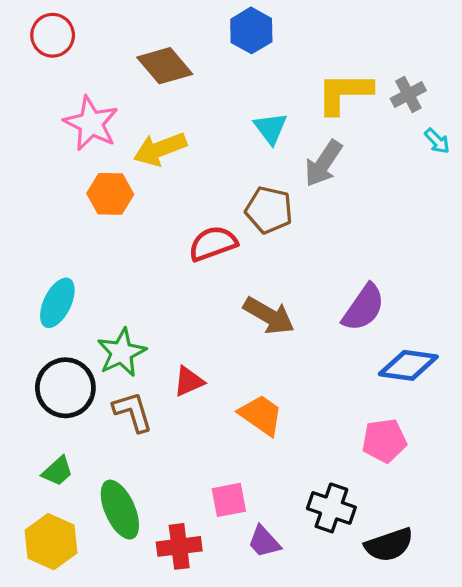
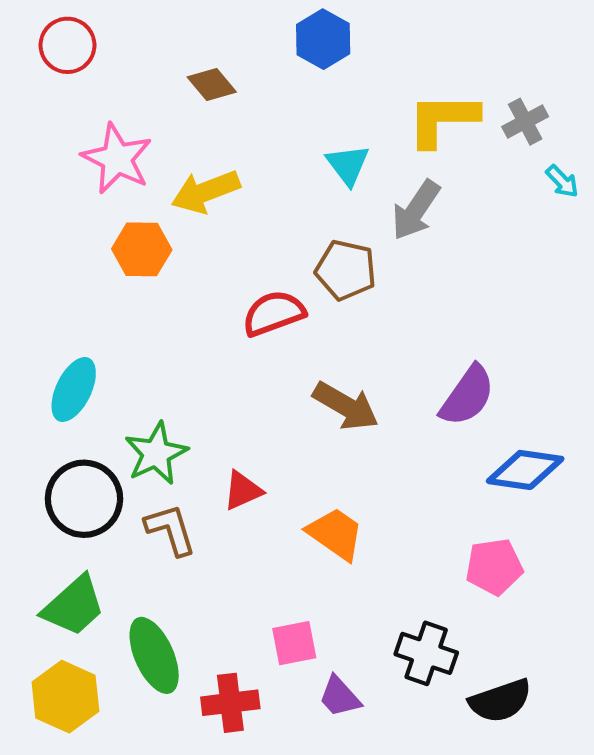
brown diamond: (165, 66) -> (212, 84), size x0.7
green trapezoid: (57, 471) -> (74, 606), size x1.6

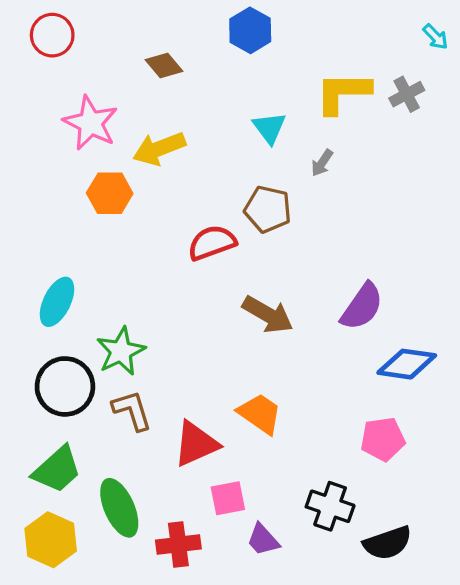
cyan arrow: (562, 181) -> (435, 37), moved
gray arrow: (416, 210) -> (322, 163), size x0.6
red triangle: (243, 491) -> (196, 444), moved, size x1.5

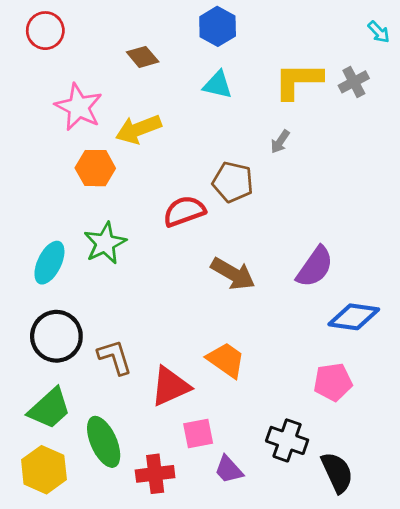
cyan triangle: (269, 128) -> (218, 85), moved, turned -40
green star: (121, 351) -> (105, 243), moved
black semicircle: (388, 543) -> (337, 472), turned -96

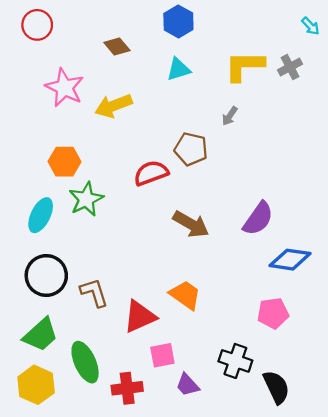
cyan triangle: (218, 85) -> (178, 69), turned -30
orange hexagon: (95, 168) -> (65, 162), moved

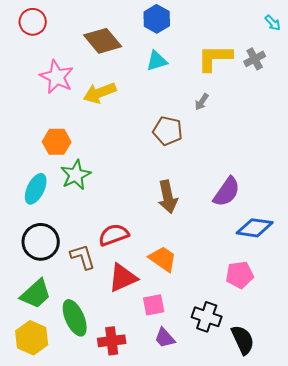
brown diamond: (117, 47) -> (103, 41), size x1.6
red semicircle: (151, 173) -> (114, 235), moved
brown arrow: (191, 224) -> (168, 197), turned 48
pink square: (162, 355) -> (154, 305), moved

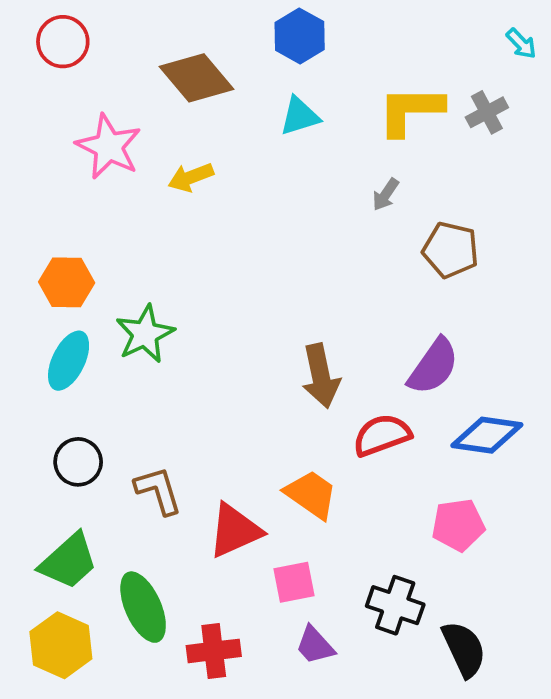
yellow arrow: (100, 93) -> (191, 177), size x0.7
brown pentagon: (168, 131) -> (451, 250), moved
orange hexagon: (57, 142) -> (67, 282), moved
red semicircle: (114, 235) -> (382, 435), moved
black circle: (41, 242) -> (78, 462), size x0.7

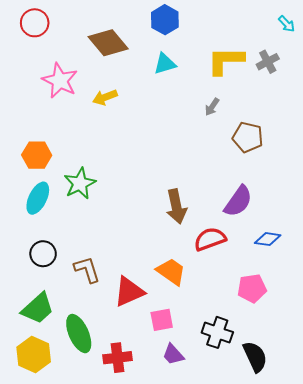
blue diamond: (487, 435) -> (268, 239), size x0.7

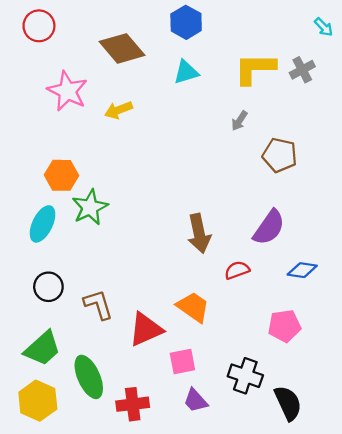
orange hexagon: (37, 155) -> (61, 175), moved
red semicircle: (210, 239) -> (237, 270), size x0.7

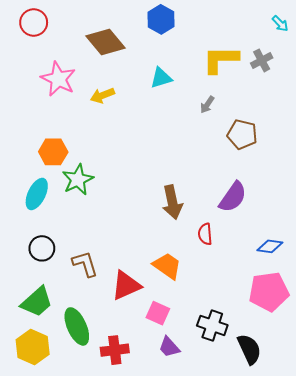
cyan triangle: (186, 72) -> (161, 78), moved
red semicircle: (237, 270) -> (205, 234), turned -75
blue diamond: (302, 270) -> (270, 246), moved
pink pentagon: (284, 326) -> (269, 292), moved, size x1.4
pink square: (182, 361) -> (158, 313), turned 35

